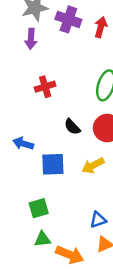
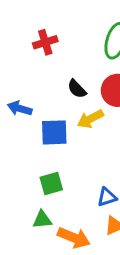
yellow arrow: (93, 165) -> (90, 119), moved
green square: (39, 208) -> (51, 184), moved

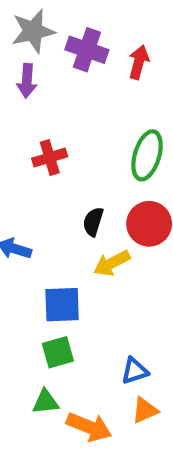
black semicircle: (77, 89) -> (93, 222), turned 60
blue square: (54, 132) -> (62, 305), moved

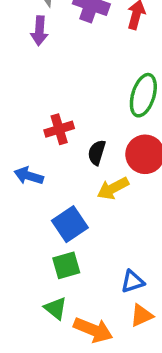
red cross: (50, 157) -> (59, 129), moved
blue square: (62, 305) -> (70, 224), turned -32
green triangle: (45, 402) -> (56, 308), turned 45

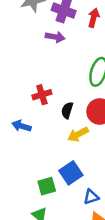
purple arrow: (39, 31) -> (55, 37), moved, turned -84
blue square: (70, 224) -> (71, 173), moved

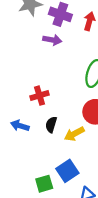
black semicircle: (67, 110) -> (51, 125), moved

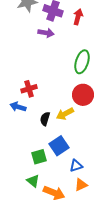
red cross: (40, 96) -> (29, 89), moved
black semicircle: (51, 125) -> (45, 119), moved

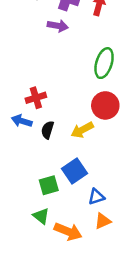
black semicircle: (45, 119) -> (47, 130), moved

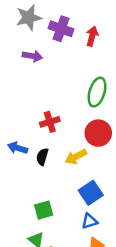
purple arrow: (58, 26) -> (32, 56), moved
red cross: (36, 98) -> (50, 122), moved
blue square: (74, 171) -> (91, 193), moved

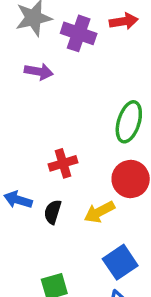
red arrow: (92, 36) -> (124, 21), moved, turned 66

